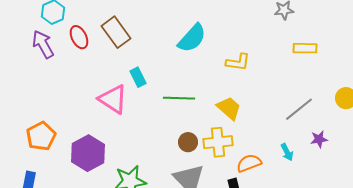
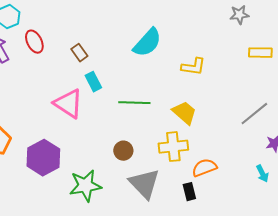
brown rectangle: (116, 32) -> (79, 53), moved, size x0.6
brown circle: (188, 142) -> (123, 151), moved
cyan arrow: (287, 152) -> (262, 174), moved

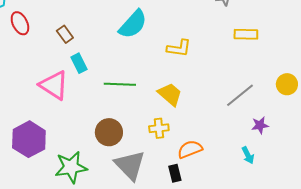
yellow cross: (173, 147) -> (159, 128), size x0.7
brown circle: (123, 151) -> (109, 132), size x1.4

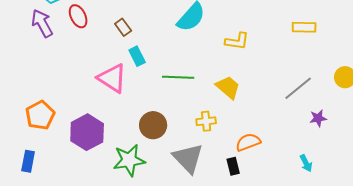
yellow cross: (159, 128) -> (206, 121), moved
brown circle: (109, 132) -> (153, 125), moved
cyan arrow: (248, 155) -> (306, 163), moved

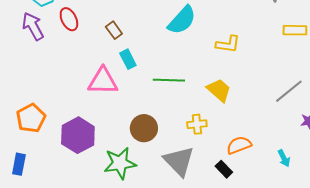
pink triangle: (112, 78) -> (103, 81), turned -32
cyan arrow: (306, 163) -> (284, 158), moved
black rectangle: (233, 166) -> (224, 169), turned -30

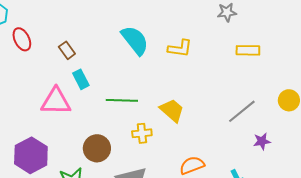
cyan semicircle: (182, 20) -> (135, 40), turned -80
yellow L-shape: (228, 44) -> (180, 48), moved
yellow cross: (197, 124) -> (142, 133), moved

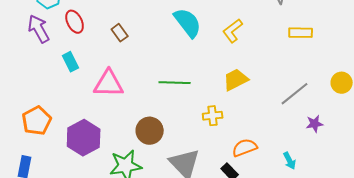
yellow L-shape: (180, 48) -> (233, 31), turned 135
cyan rectangle: (81, 79) -> (71, 62), moved
yellow trapezoid: (172, 110) -> (236, 80), moved, turned -68
yellow cross: (142, 133) -> (213, 116), moved

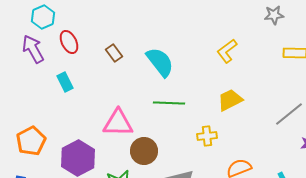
cyan semicircle: (188, 23) -> (160, 62), moved
pink triangle: (109, 84) -> (118, 123), moved

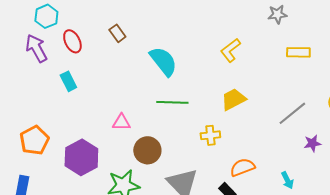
brown rectangle: (114, 53) -> (117, 33), moved
pink triangle: (118, 123) -> (121, 122), size x0.6

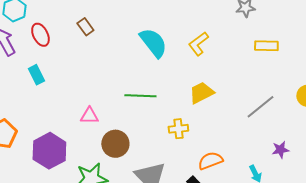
cyan semicircle: (163, 61) -> (153, 43), moved
purple star: (312, 143) -> (280, 150), moved

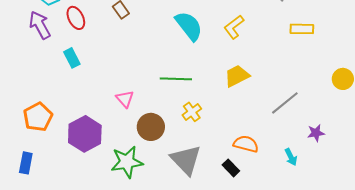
gray line: (260, 107) -> (285, 103), moved
pink triangle: (89, 116) -> (125, 99), turned 48
yellow cross: (178, 129) -> (192, 112), moved, turned -30
orange semicircle: (210, 161) -> (246, 144), turned 35

